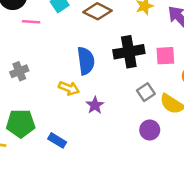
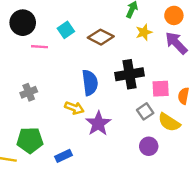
pink square: (165, 56) -> (161, 89), moved
purple star: (95, 105) -> (98, 123), size x1.5
blue rectangle: (57, 140) -> (63, 156), turned -56

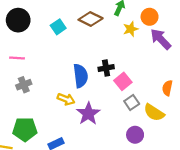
orange circle: (174, 15) -> (150, 17), moved
brown diamond: (101, 37) -> (91, 19), moved
pink line: (39, 47) -> (17, 58), moved
black cross: (130, 74) -> (106, 68), moved, size x0.6
pink square: (161, 89) -> (123, 81), moved, turned -36

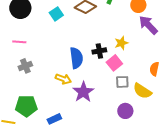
yellow star: (131, 29) -> (121, 43), moved
gray square: (132, 102) -> (122, 82), turned 32

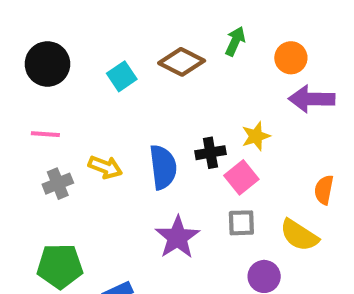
purple arrow: (148, 25) -> (312, 99), turned -45
yellow arrow: (63, 79) -> (105, 167), moved
gray square: (122, 82) -> (241, 223), moved

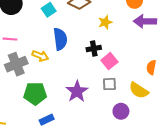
yellow star: (256, 136) -> (105, 22), moved
blue semicircle: (163, 167) -> (60, 39), moved
gray cross: (58, 184) -> (16, 64), size x1.5
green pentagon: (60, 266) -> (35, 93), moved

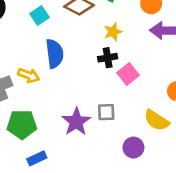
black cross: (94, 48) -> (108, 58), moved
pink square: (109, 61) -> (128, 74), moved
gray square: (109, 84) -> (106, 112), moved

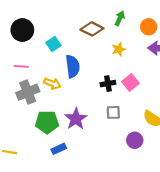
cyan square: (40, 15) -> (53, 44), moved
black cross: (108, 58) -> (108, 84), moved
purple star: (76, 122) -> (76, 119), moved

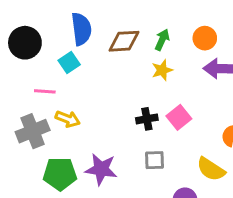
green arrow: (120, 18) -> (162, 40), moved
brown diamond: (92, 29) -> (124, 41), turned -30
pink line: (21, 66) -> (45, 91), moved
blue semicircle: (73, 66) -> (81, 29), moved
purple star: (76, 119) -> (101, 169), turned -30

